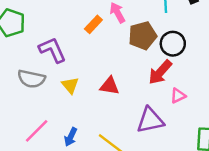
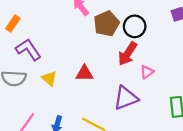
orange rectangle: (93, 24) -> (13, 24), moved

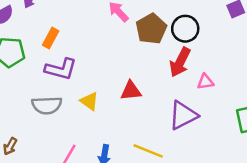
orange rectangle: (13, 24) -> (51, 38), moved
purple L-shape: (28, 50) -> (61, 69), turned 144
pink triangle: (147, 72) -> (205, 82), turned 32

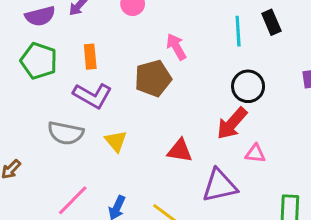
brown pentagon: (151, 29) -> (153, 78), moved
orange rectangle: (51, 38) -> (90, 57), turned -48
red triangle: (131, 91) -> (180, 151), moved

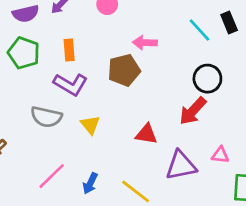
cyan line: (238, 31) -> (200, 30), turned -40
pink arrow: (176, 47) -> (145, 43), turned -60
pink triangle: (255, 154) -> (220, 155), moved

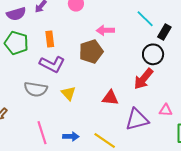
black rectangle: (229, 23) -> (164, 32), moved, turned 56
pink line: (52, 176) -> (42, 133), turned -60
blue arrow: (90, 183) -> (71, 136), turned -112

